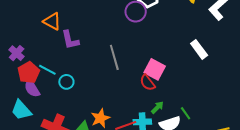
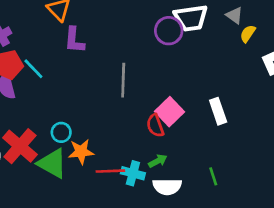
white rectangle: (199, 49) -> (218, 111), moved
cyan circle: (66, 82) -> (61, 132), moved
green line: (186, 113) -> (213, 176), moved

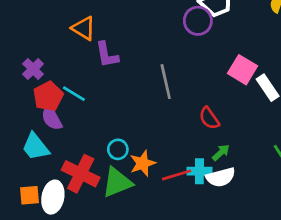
pink square: (170, 112) -> (243, 70), moved
green triangle: (52, 163) -> (117, 182), turned -36
white semicircle: (167, 187) -> (221, 177), moved

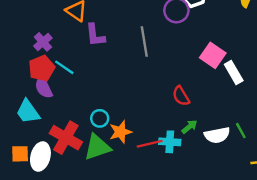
purple cross: (33, 69) -> (43, 42), moved
gray line: (166, 82) -> (144, 41), moved
white semicircle: (221, 177) -> (217, 135), moved

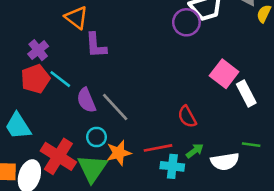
gray line: (144, 41) -> (115, 107), moved, turned -36
purple semicircle: (44, 87) -> (86, 100), moved
green line: (241, 131) -> (251, 145), moved, turned -56
red line: (150, 144) -> (158, 148), moved
green triangle: (97, 147) -> (92, 168), turned -40

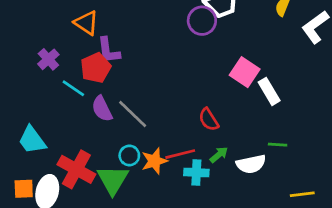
red pentagon: (35, 79) -> (96, 68), moved
cyan circle: (97, 137) -> (129, 155), moved
orange star: (119, 153) -> (154, 161), moved

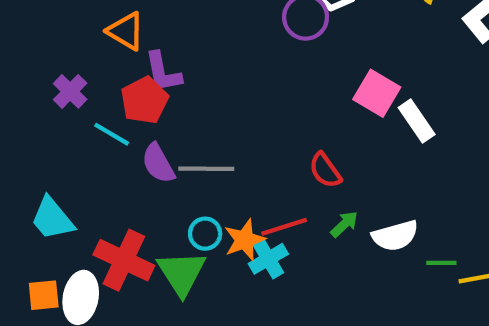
gray line: (133, 114) -> (206, 169), turned -40
green line: (278, 145) -> (441, 263), moved
cyan cross: (196, 173) -> (268, 259), moved, turned -30

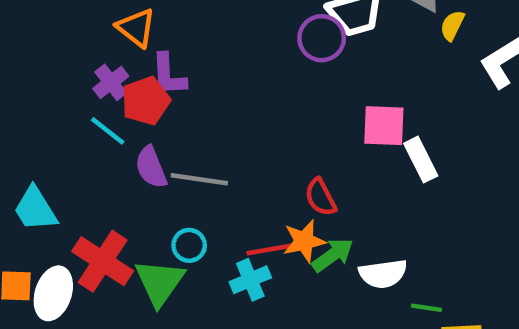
purple cross: (70, 91) -> (111, 82), moved
pink square: (377, 93) -> (384, 126), turned -36
green arrow: (344, 224) -> (333, 255), size x1.4
orange star: (245, 240) -> (304, 241), moved

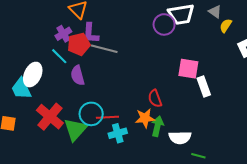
gray line: (199, 179) -> (104, 49), moved
cyan circle: (189, 245) -> (91, 114), size x1.5
red line: (271, 249) -> (107, 117), moved
green arrow: (333, 255) -> (157, 126), turned -48
white ellipse: (53, 293) -> (33, 75), moved

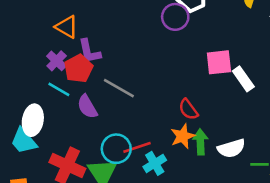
gray line: (104, 49) -> (119, 88), moved, turned 30

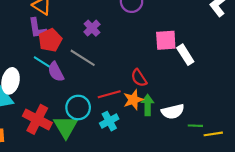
purple L-shape: (89, 51) -> (37, 28), moved
purple cross: (57, 61) -> (92, 28), moved
cyan line: (59, 89) -> (42, 62), moved
red line: (137, 147) -> (109, 94), moved

